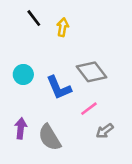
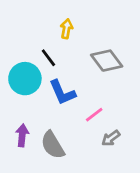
black line: (34, 18) -> (48, 58), moved
gray diamond: (92, 72) -> (107, 61), moved
cyan circle: (23, 74) -> (25, 79), size x1.5

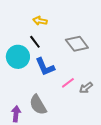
yellow arrow: (66, 29) -> (40, 21), moved, turned -88
purple arrow: (22, 135) -> (16, 114), moved
gray arrow: (111, 138) -> (86, 88), moved

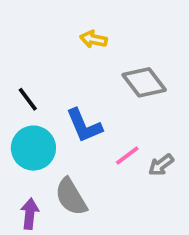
yellow arrow: (40, 21) -> (93, 39), moved
black line: (35, 42) -> (28, 99), moved
cyan circle: (18, 57) -> (33, 148), moved

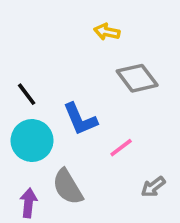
yellow arrow: (93, 39) -> (107, 32), moved
gray arrow: (161, 165) -> (153, 187), moved

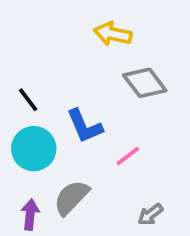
yellow arrow: (107, 32) -> (113, 34), size x1.4
gray semicircle: (68, 187) -> (71, 198), turned 75
gray arrow: (153, 187) -> (150, 214), moved

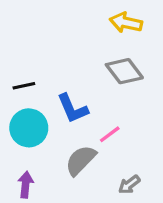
yellow arrow: (113, 34) -> (126, 23), moved
black line: (28, 100) -> (24, 86), turned -65
gray semicircle: (71, 198) -> (81, 160), moved

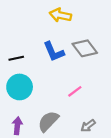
yellow arrow: (126, 23) -> (60, 15), moved
blue L-shape: (73, 108) -> (54, 52), moved
gray semicircle: (81, 160) -> (48, 121), moved

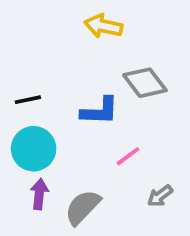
blue L-shape: (54, 52) -> (100, 111), moved, turned -65
purple arrow: (17, 126) -> (39, 194), moved
gray arrow: (88, 126) -> (160, 196), moved

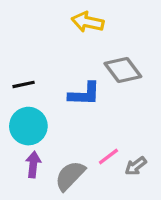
pink line: (128, 156) -> (108, 156), moved

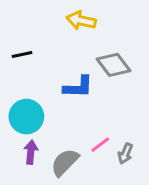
black line: (24, 84) -> (22, 54), moved
gray arrow: (136, 166) -> (125, 153), turned -30

